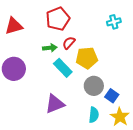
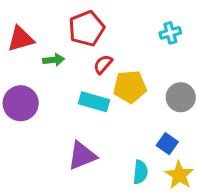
green arrow: (50, 48) -> (54, 60), moved
cyan rectangle: (63, 68) -> (94, 102), turned -30
gray circle: (94, 86) -> (181, 97), moved

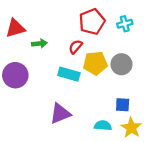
red pentagon: (86, 28) -> (92, 22), moved
gray circle: (181, 97) -> (121, 64), moved
blue square: (167, 144) -> (123, 105), turned -32
cyan semicircle: (140, 172) -> (103, 126), turned -91

